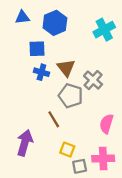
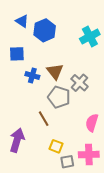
blue triangle: (22, 17) -> (22, 21), moved, turned 40
blue square: (37, 49) -> (17, 54), moved

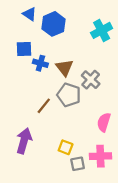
blue cross: (32, 75) -> (40, 63), moved
brown line: (44, 119) -> (44, 106), moved, turned 70

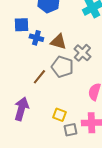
brown triangle: (64, 68) -> (58, 42), turned -36

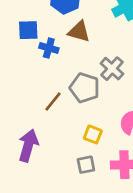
brown triangle: (58, 42) -> (79, 32), moved
yellow square: (59, 115) -> (93, 134), moved
gray square: (70, 130) -> (86, 165), moved

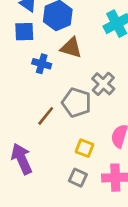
blue square: (28, 30) -> (24, 32), moved
purple arrow: (28, 145) -> (22, 159), turned -40
gray square: (86, 165) -> (78, 178), turned 36

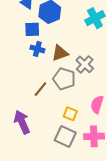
blue square: (24, 32) -> (32, 29), moved
brown triangle: (71, 48) -> (60, 53), moved, turned -36
gray square: (78, 178) -> (65, 136), size x1.5

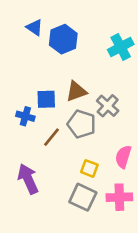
blue square: (32, 29) -> (46, 99), moved
blue cross: (37, 49) -> (25, 116), moved

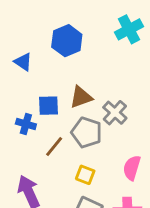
blue triangle: (35, 27) -> (23, 62), moved
cyan cross: (121, 47) -> (129, 29), moved
yellow square: (89, 168) -> (85, 175), moved

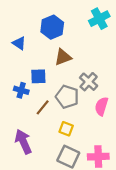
brown triangle: (81, 97) -> (63, 57), moved
pink semicircle: (132, 168) -> (101, 106), moved

